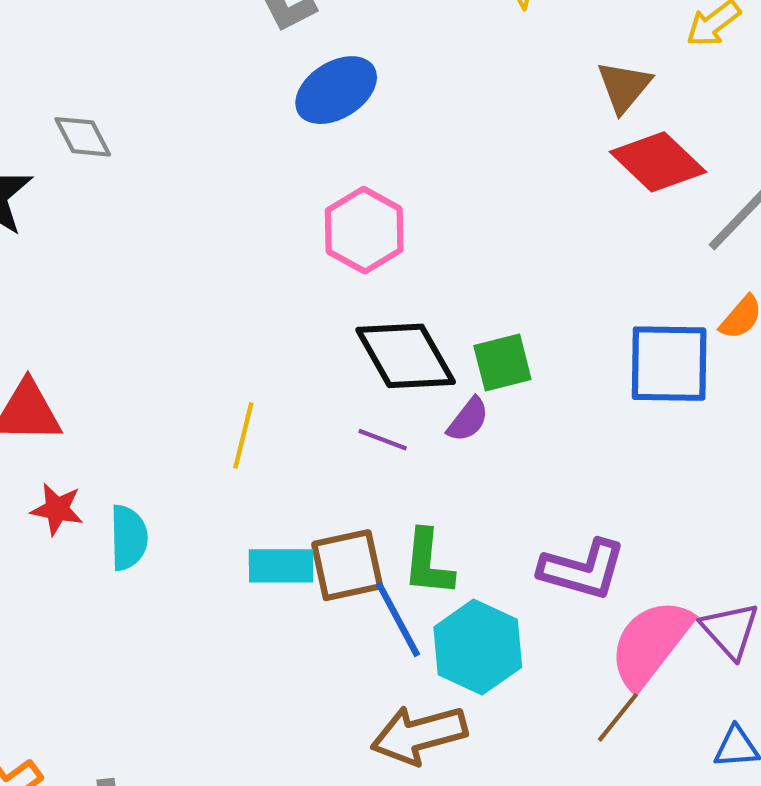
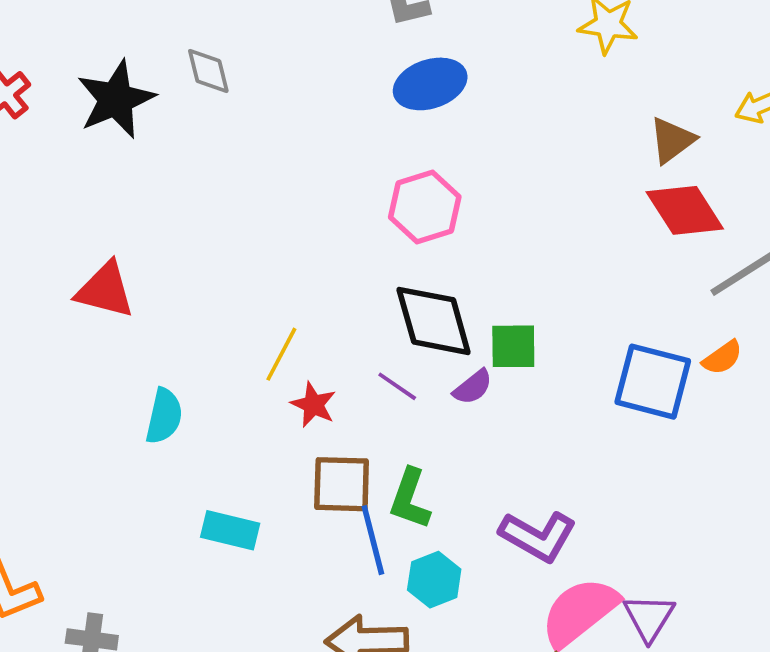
red star: (57, 509) -> (313, 405), moved
cyan rectangle: (281, 566) -> (230, 530), moved
cyan hexagon: (478, 647) -> (434, 580), size x0.7

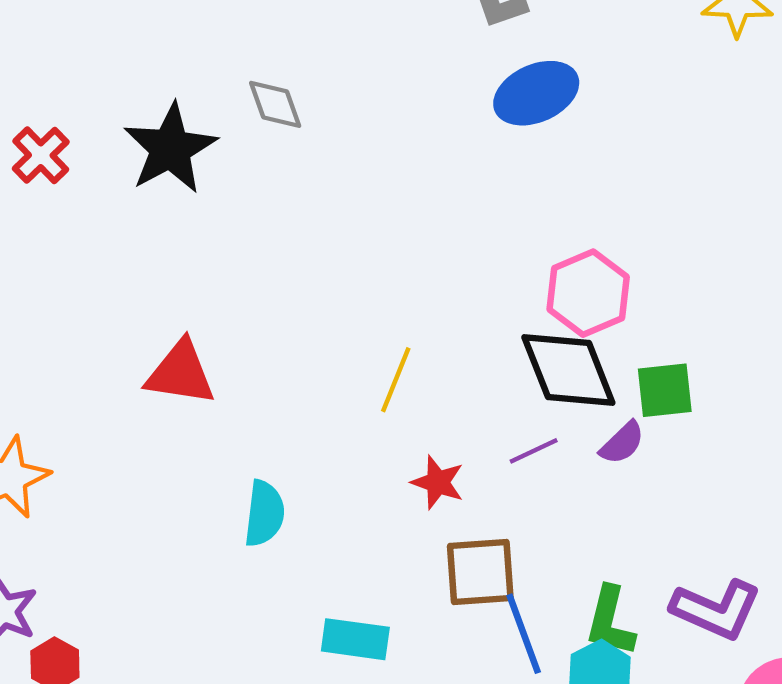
pink hexagon: (425, 207) -> (588, 293), moved
yellow line: (281, 354) -> (396, 380), moved
purple line: (397, 386) -> (534, 451), turned -54
green L-shape: (410, 499) -> (610, 621), moved

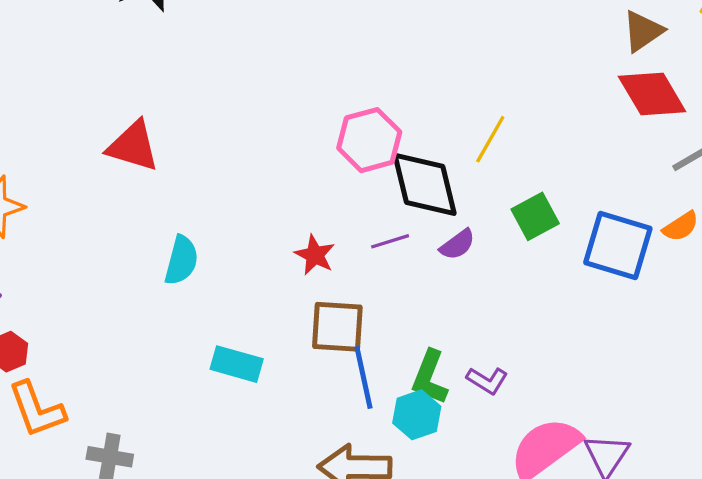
pink hexagon: (588, 293) -> (369, 140), moved
yellow line: (396, 380) -> (490, 139), moved
green square: (665, 390) -> (535, 216), moved, turned -30
purple L-shape: (716, 610) -> (487, 380), moved, size x0.6

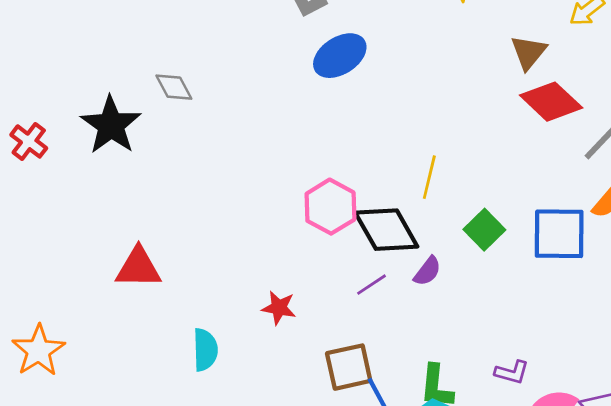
red star: (315, 255) -> (279, 308), moved
purple L-shape: (487, 380) -> (512, 372), moved

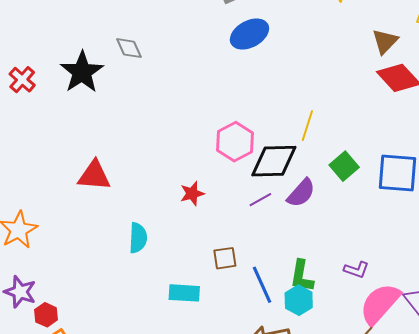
black diamond: (386, 230) -> (274, 161), turned -66
purple semicircle: (427, 271) -> (301, 193), size x1.4
red star: (279, 308) -> (192, 194), moved, turned -30
brown square: (349, 367) -> (225, 258), moved, size x0.7

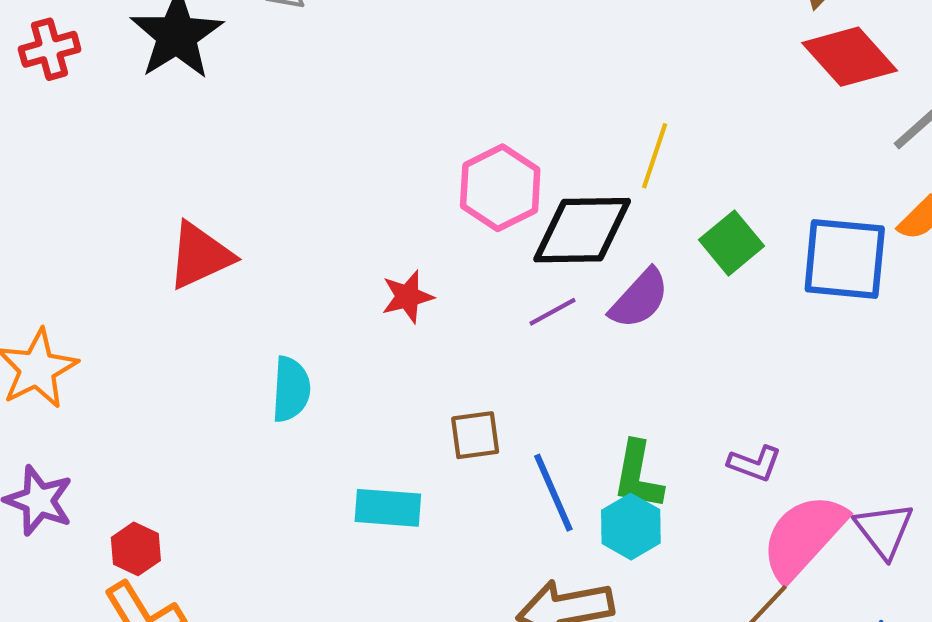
red cross: (22, 80) -> (50, 49), turned 32
red triangle: (94, 176) -> (200, 256), turned -30
red hexagon: (46, 315) -> (136, 549), moved

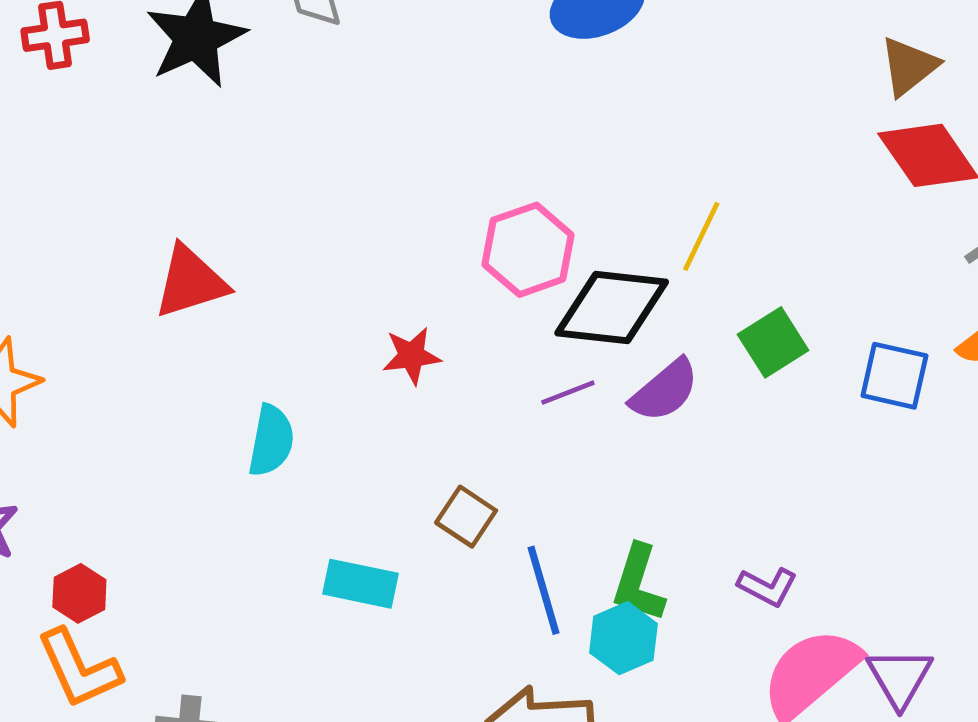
blue square: (845, 259) -> (894, 376), size x0.7
brown square: (475, 435) -> (466, 517), turned 34

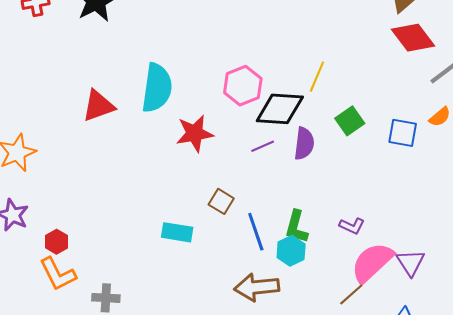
red star: (412, 356) -> (195, 133), size x1.5
purple semicircle: (665, 390) -> (304, 144), turned -40
cyan semicircle: (271, 441) -> (157, 88), moved, size x1.6

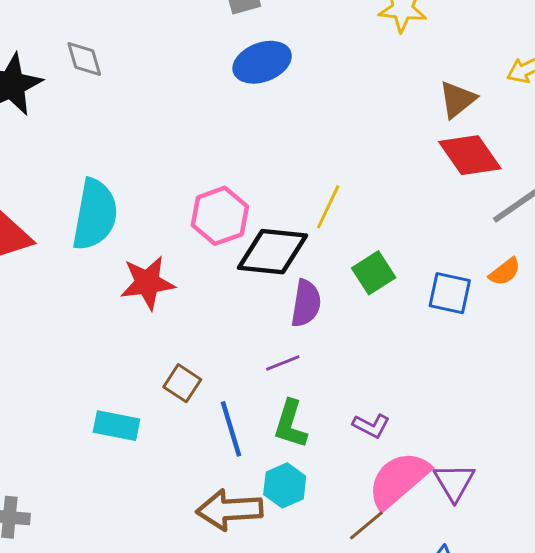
purple line: (263, 146) -> (283, 363), moved
cyan hexagon: (291, 251) -> (285, 485), moved

